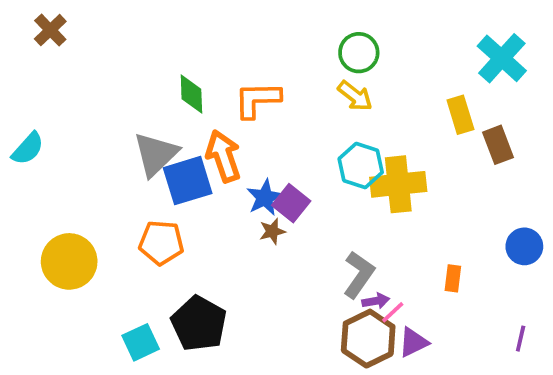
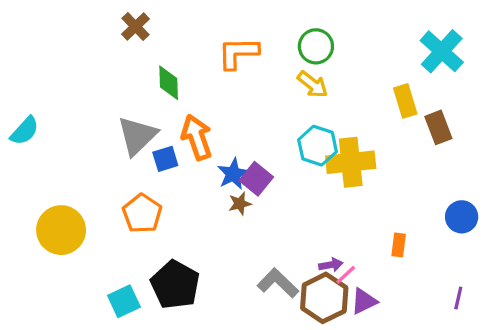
brown cross: (50, 30) -> (136, 26), moved
orange L-shape: (257, 100) -> (238, 53), moved
blue square: (188, 181) -> (165, 159), size x0.6
orange pentagon: (161, 243) -> (142, 214), turned 30
gray L-shape: (359, 275) -> (278, 283), moved, turned -81

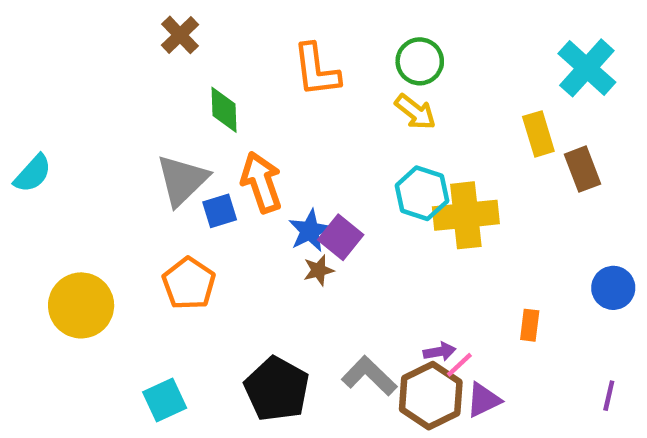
orange L-shape: (238, 53) -> (316, 70), turned -96
black pentagon: (175, 285) -> (277, 389), moved

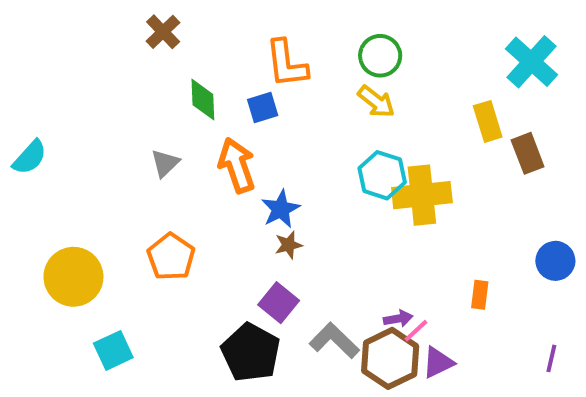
gray triangle: (182, 180) -> (165, 163), size x0.6
blue square: (220, 211) -> (263, 108), moved
purple square: (341, 237) -> (279, 303), moved
cyan square: (165, 400) -> (113, 350), moved

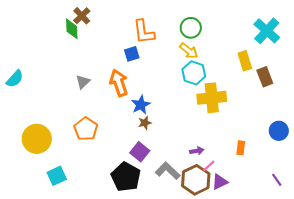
green diamond: (203, 100) -> (72, 29), moved
cyan hexagon: (382, 175) -> (194, 73), moved
purple arrow: (398, 319) -> (197, 151), moved
purple line: (551, 358) -> (277, 180), turned -48

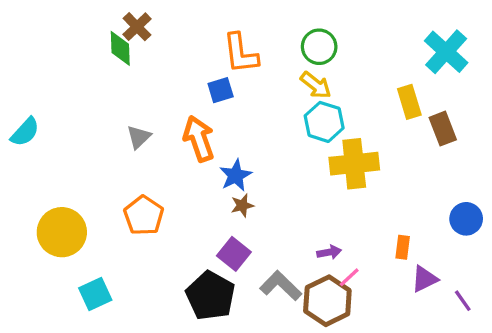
purple triangle: (220, 182) -> (424, 279), moved

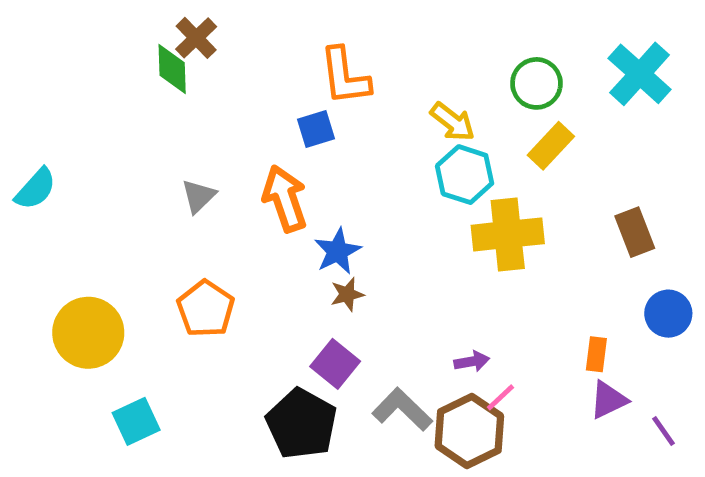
green circle: (319, 47) -> (536, 83), moved
yellow rectangle: (409, 102) -> (551, 146), moved, turned 60
brown rectangle: (443, 129) -> (635, 232), moved
orange rectangle: (403, 247) -> (596, 354), moved

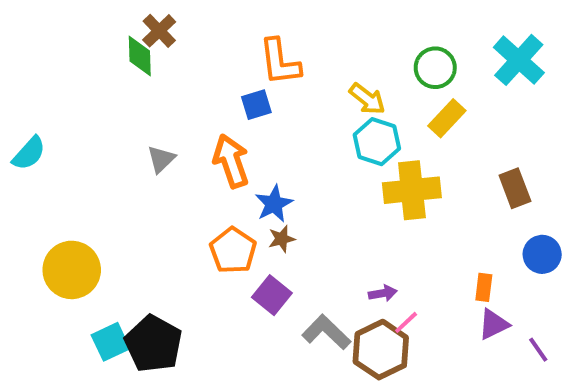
orange pentagon: (206, 309) -> (233, 250), moved
black pentagon: (302, 424) -> (153, 344), moved

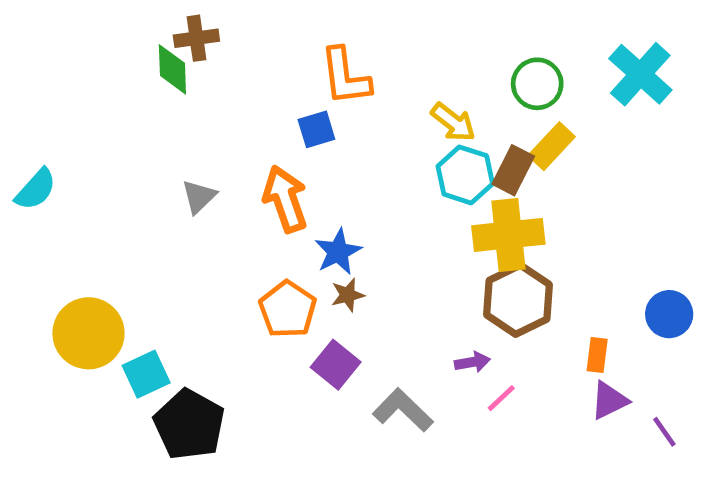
brown cross: (159, 31) -> (196, 38), turned 36
brown rectangle: (515, 188) -> (513, 170), moved, turned 48
cyan square: (111, 342) -> (146, 374), moved
brown hexagon: (381, 350) -> (518, 300), moved

